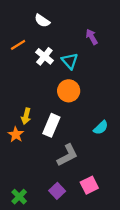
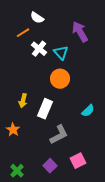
purple arrow: (92, 37) -> (80, 32), size x1.5
orange line: (18, 45) -> (23, 33), moved
orange star: (16, 135) -> (13, 130), moved

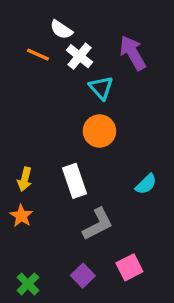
orange line: (23, 33) -> (38, 55), turned 56
white cross: (39, 49) -> (80, 56), moved
yellow arrow: (23, 101) -> (25, 179), moved
white rectangle: (45, 109) -> (75, 181), turned -42

